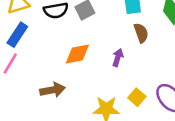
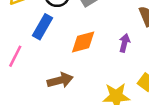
blue rectangle: (17, 35) -> (43, 27), moved

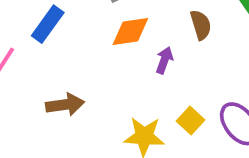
orange diamond: (83, 42) -> (130, 31), moved

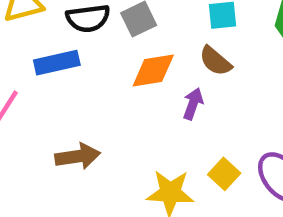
blue rectangle: (48, 24) -> (57, 63), turned 42
brown semicircle: (201, 25) -> (215, 61), moved, turned 148

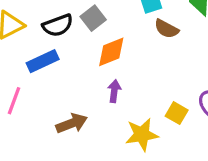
brown semicircle: (215, 61) -> (166, 29), moved
purple arrow: (193, 104) -> (114, 91), moved

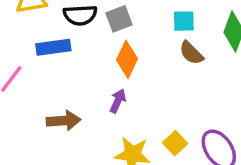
orange diamond: (111, 52) -> (127, 59), turned -60

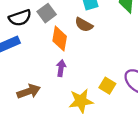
brown semicircle: (191, 53) -> (84, 25), moved

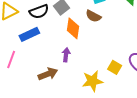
purple arrow: (61, 68) -> (66, 55), moved

